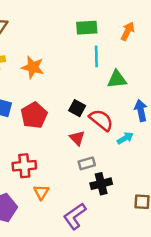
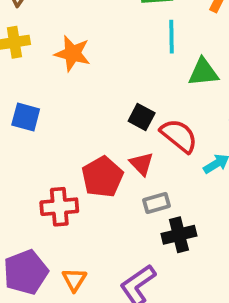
red pentagon: (34, 115) -> (102, 177), moved
orange triangle: (41, 192) -> (74, 280), moved

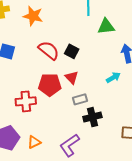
red semicircle: (179, 136) -> (49, 50), moved
red pentagon: (102, 177) -> (50, 85), turned 30
orange triangle: (74, 280) -> (34, 142), turned 32

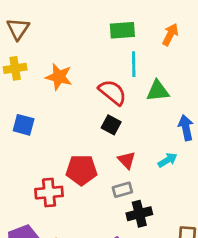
red semicircle: (49, 50) -> (113, 92), moved
red triangle: (72, 77) -> (127, 160), moved

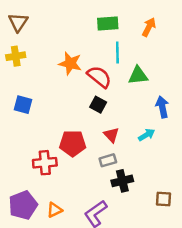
orange star: (59, 77) -> (70, 63), moved

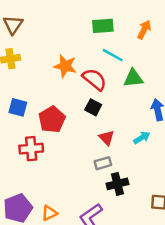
cyan line: (117, 53) -> (113, 55), turned -60
red pentagon: (73, 143) -> (52, 119), moved, turned -30
red cross: (45, 163) -> (31, 149), moved

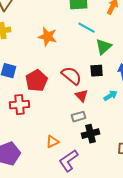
green triangle: (133, 78) -> (104, 47), turned -36
red semicircle: (94, 79) -> (72, 76), moved
black square: (93, 107) -> (97, 71), moved, turned -32
orange triangle: (49, 213) -> (53, 142), moved

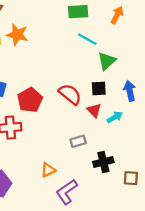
orange star: (48, 37) -> (17, 35), moved
red triangle: (82, 96) -> (94, 110), moved
black cross: (91, 134) -> (103, 162), moved

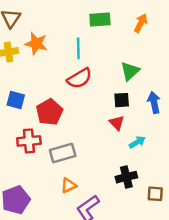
cyan line: (87, 39) -> (78, 48), moved, turned 60
red semicircle: (70, 94) -> (79, 78), moved, turned 110
cyan arrow: (115, 117) -> (137, 142), moved
gray rectangle: (78, 141) -> (63, 153), moved, size x1.5

